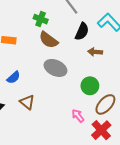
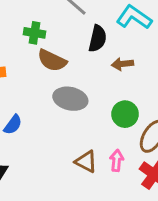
brown triangle: (27, 102) -> (86, 162), moved
pink arrow: (78, 116) -> (117, 161), turned 56

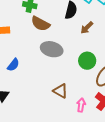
brown arrow: (122, 64) -> (87, 28), turned -40
pink arrow: (117, 161) -> (81, 105), moved

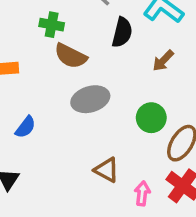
brown arrow: (87, 28) -> (163, 61), moved
gray ellipse: (52, 49) -> (90, 99), turned -30

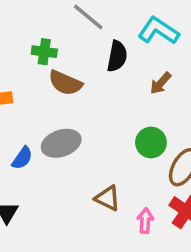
gray ellipse: (90, 99) -> (61, 143), moved

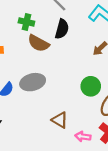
black semicircle: (117, 56) -> (62, 29), moved
pink arrow: (145, 221) -> (83, 137), turned -91

